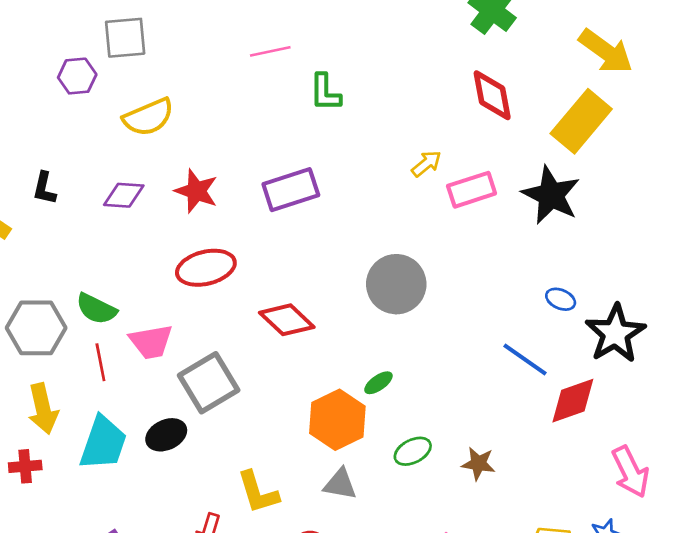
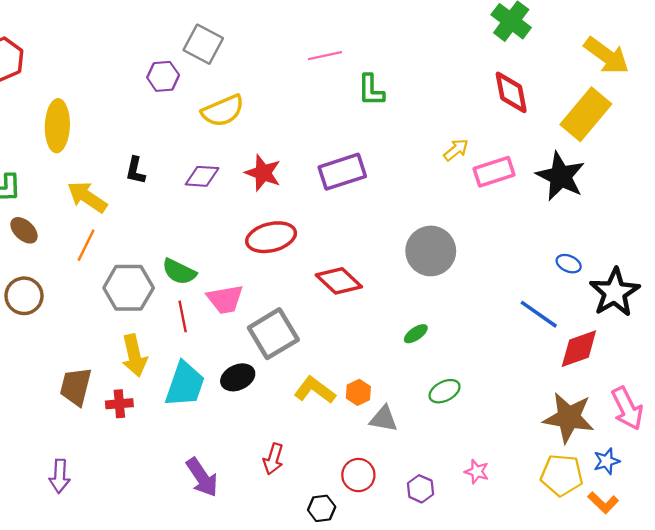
gray square: (125, 38) -> (203, 44), turned 33
orange hexagon: (337, 420) -> (358, 392), moved, size x0.5
brown star: (478, 464) -> (569, 418), moved, size x1.8
yellow L-shape: (258, 492) -> (315, 390), moved, turned 144

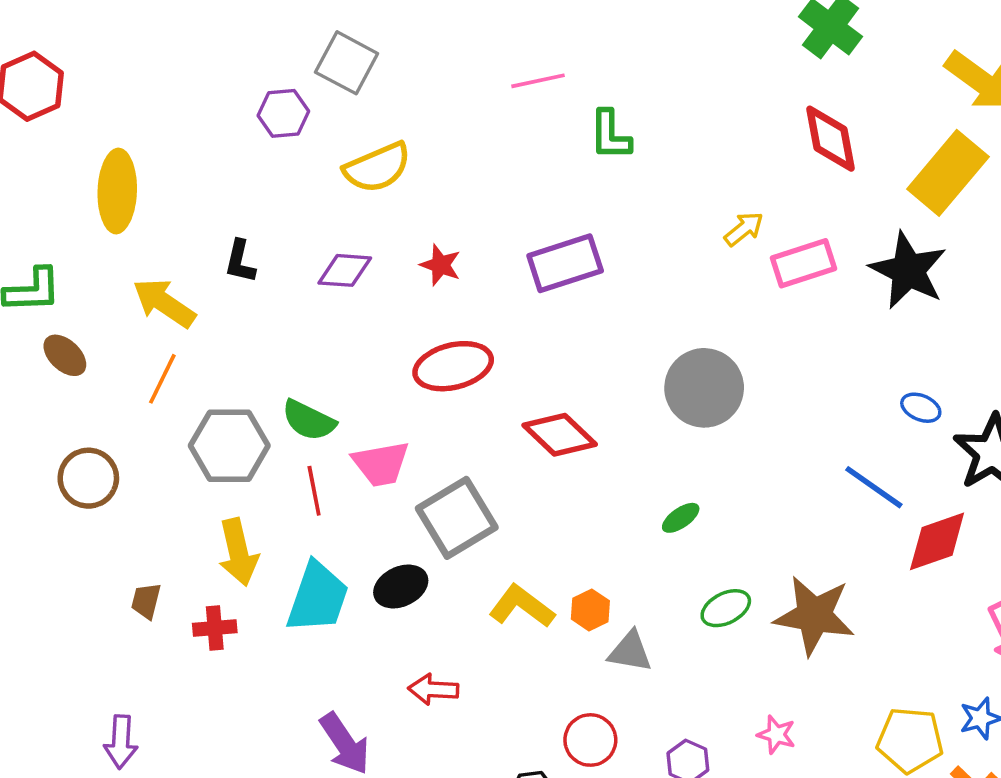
red star: (263, 173) -> (440, 265), size x0.7
brown circle: (24, 296) -> (88, 478), moved
brown trapezoid: (76, 387) -> (146, 601), size x0.6
brown star: (569, 418) -> (814, 615), moved
red arrow: (273, 459) -> (433, 689), moved, turned 76

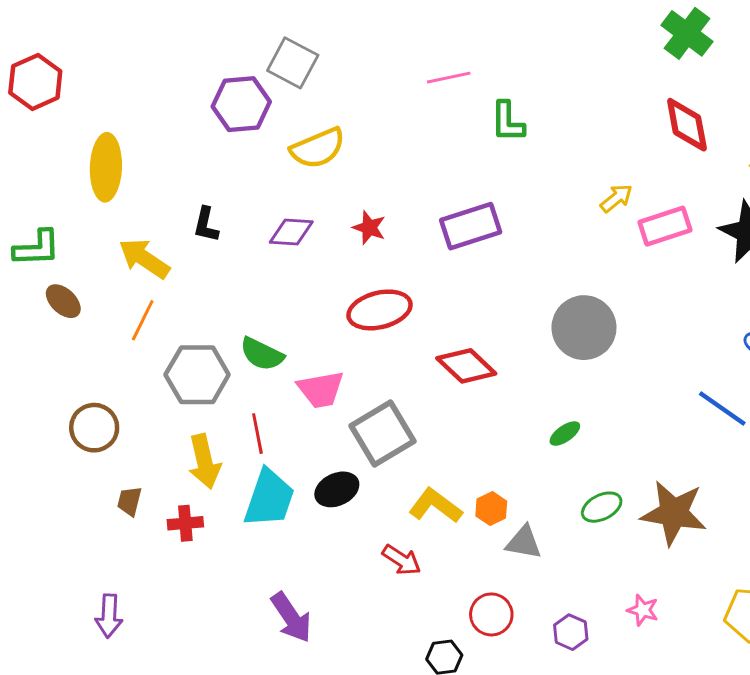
purple hexagon: (283, 113) -> (241, 104), size x1.4
brown circle: (88, 478) -> (94, 428), moved
red line: (314, 491) -> (257, 434), moved
red arrow: (433, 689) -> (402, 560), moved, turned -150

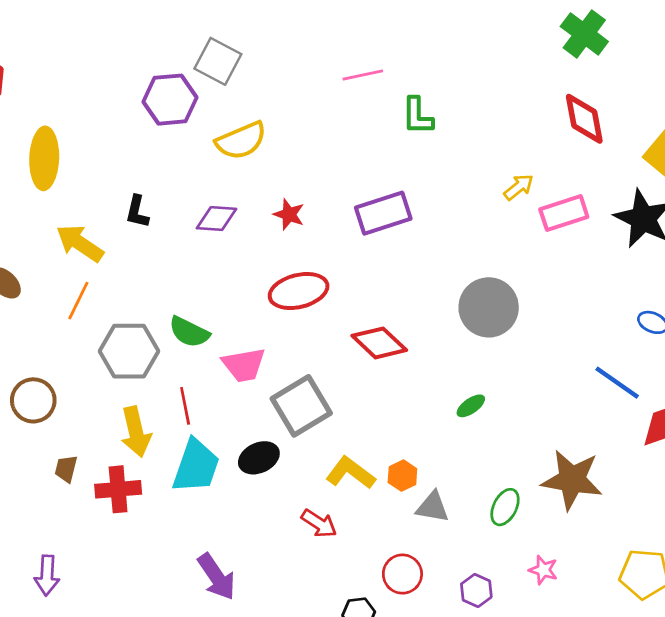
green ellipse: (602, 507) -> (505, 507), moved, turned -36
red cross: (185, 523) -> (118, 489), size x1.4

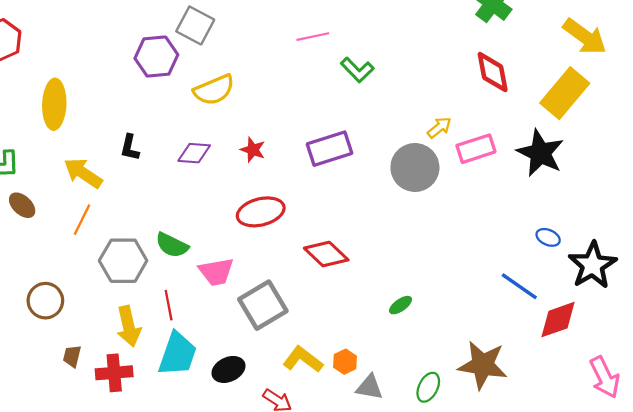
green L-shape: (417, 116) -> (357, 70), turned -44
gray circle: (489, 307) -> (415, 167), moved
black ellipse: (259, 458) -> (229, 369), moved

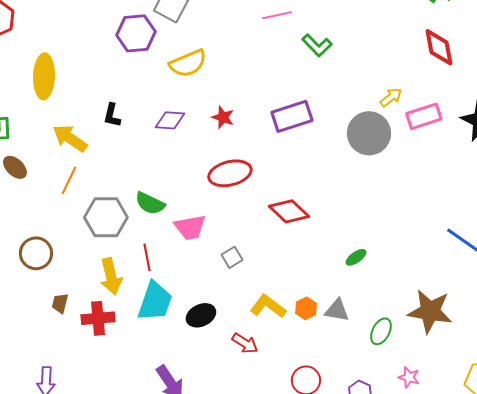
gray square: (263, 305) -> (232, 257), size x0.5
gray triangle: (369, 387) -> (337, 310), moved

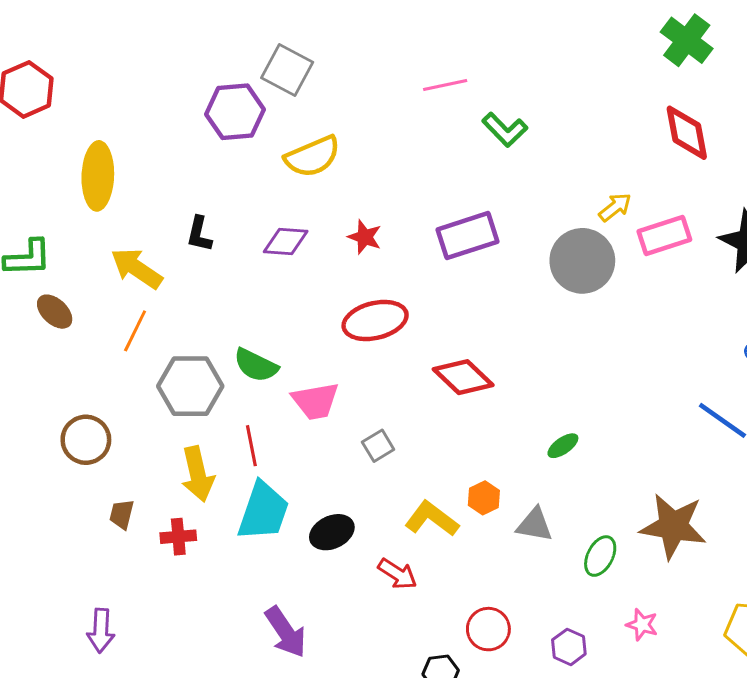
orange hexagon: (306, 308) -> (484, 498), moved
red cross: (98, 318) -> (178, 537), size x0.7

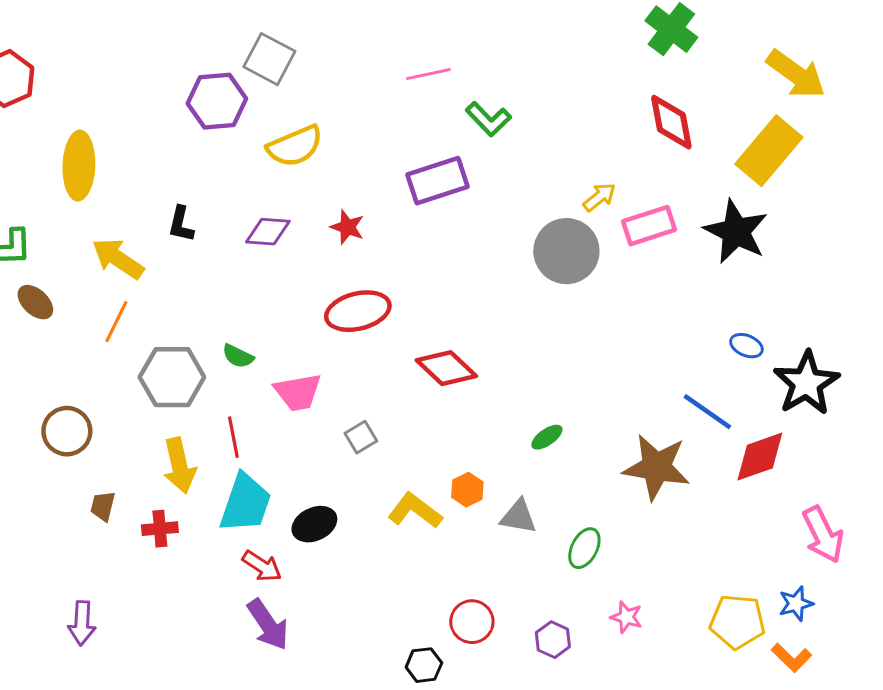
purple rectangle: (468, 236) -> (437, 181), moved
green semicircle: (256, 365) -> (238, 356), size x0.7
brown star: (673, 526) -> (656, 467), moved
red arrow: (397, 574) -> (262, 566), moved

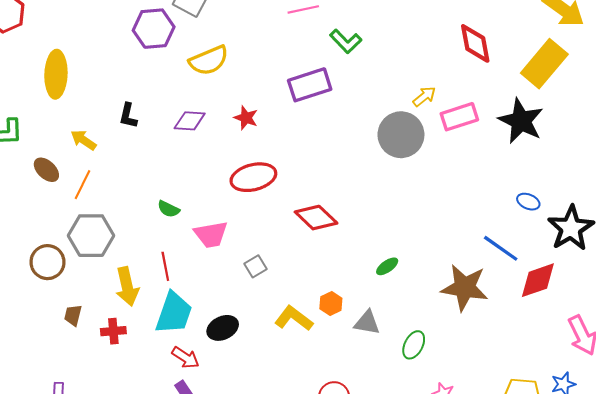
yellow arrow: (118, 259) -> (84, 140), size x0.7
brown ellipse: (35, 302) -> (46, 170), moved
gray hexagon: (172, 377) -> (91, 236), moved

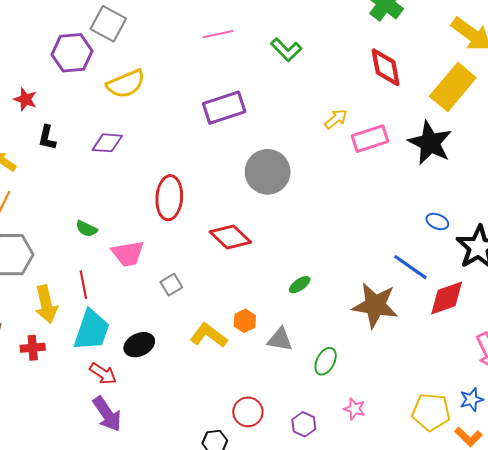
green L-shape: (346, 41) -> (286, 50), moved
red star: (246, 118) -> (25, 99), moved
gray circle: (401, 135) -> (268, 172), moved
red ellipse: (253, 177) -> (169, 198), turned -72

